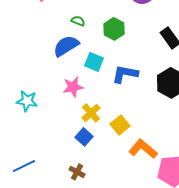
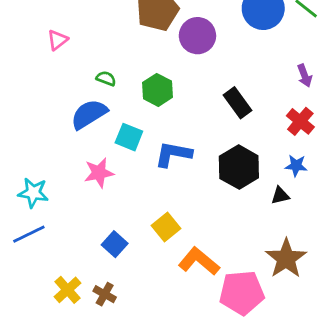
yellow cross: (91, 113) -> (68, 290), moved
blue line: (24, 166) -> (29, 234), moved

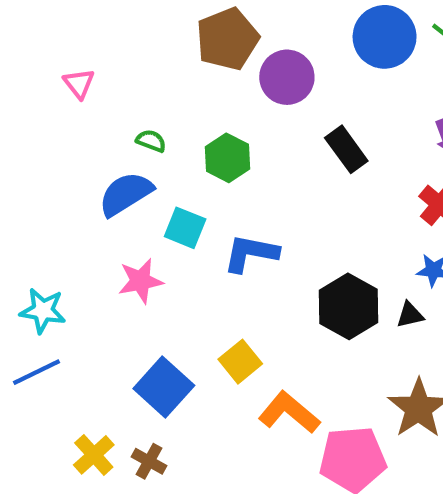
pink triangle: (58, 40) -> (79, 84), turned -30
black rectangle: (237, 103) -> (346, 149), moved
black hexagon: (239, 167) -> (348, 306), moved
blue square: (115, 244) -> (164, 387), size x1.5

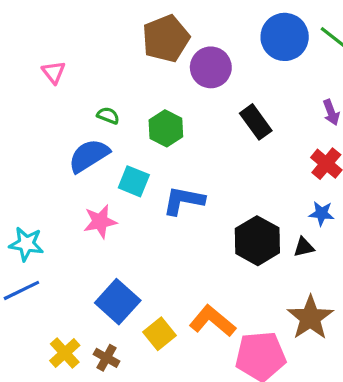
yellow square: (240, 362) -> (159, 334), moved

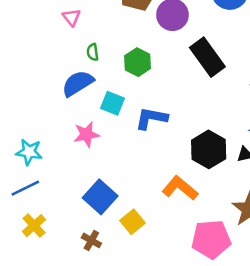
pink triangle: (54, 72) -> (71, 17), moved
green semicircle: (108, 116) -> (93, 52), turned -119
black rectangle: (256, 122) -> (207, 57), size x1.4
orange L-shape: (212, 321) -> (180, 188), moved
yellow cross: (65, 353) -> (34, 226), moved

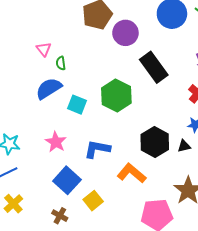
pink triangle: (71, 17) -> (44, 49), moved
green hexagon: (138, 62) -> (116, 96), moved, size x1.4
blue L-shape: (151, 118) -> (97, 149), moved
pink star: (86, 134) -> (56, 142), moved, turned -30

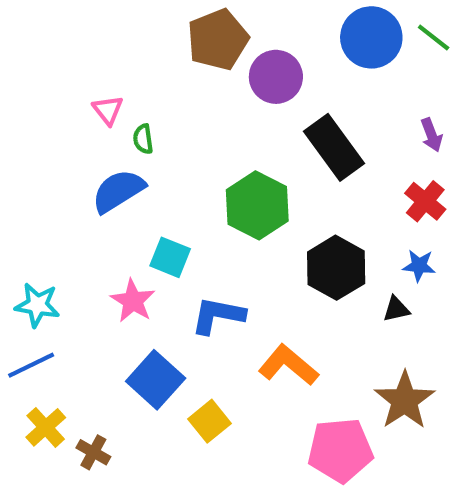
cyan square: (77, 105) -> (170, 257), moved
black hexagon: (155, 142) -> (336, 268), moved
brown cross: (60, 216) -> (93, 452), moved

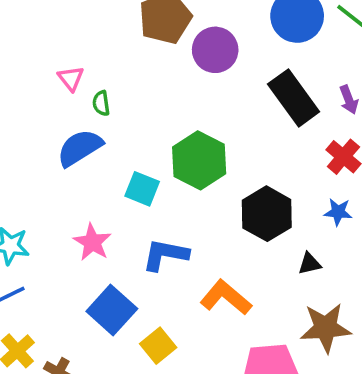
black rectangle: (334, 147) -> (294, 98), moved
cyan square: (170, 257) -> (142, 189), moved
black triangle: (396, 309) -> (310, 264), moved
brown star: (405, 400) -> (326, 328), turned 30

